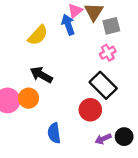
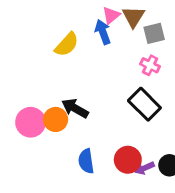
pink cross: (108, 53) -> (150, 65), turned -35
black arrow: (41, 75) -> (75, 108), moved
red circle: (90, 110) -> (128, 160), moved

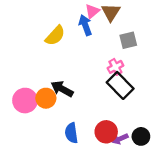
gray square: (154, 33) -> (128, 40), moved
pink cross: (150, 65) -> (115, 67), moved, turned 35

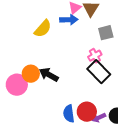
blue arrow: (85, 25) -> (69, 20), turned 108
orange circle: (46, 98) -> (31, 74), moved
blue semicircle: (71, 133) -> (69, 114), moved

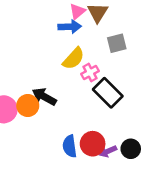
yellow semicircle: (43, 29) -> (74, 58), moved
pink cross: (95, 56) -> (90, 72), moved
orange circle: (31, 74) -> (28, 106), moved

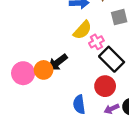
black arrow: (44, 97) -> (58, 62), turned -66
red circle: (93, 144) -> (105, 86), moved

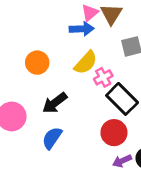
orange circle: (44, 70) -> (37, 63), moved
blue semicircle: (79, 104) -> (52, 138), moved, turned 42

